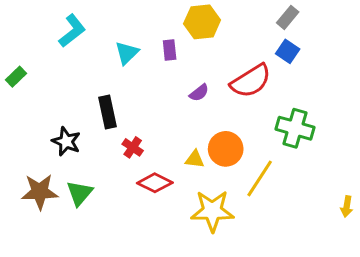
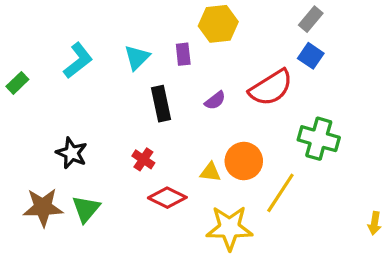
cyan L-shape: (72, 31) -> (78, 61), moved
black rectangle: (108, 112) -> (161, 104), moved

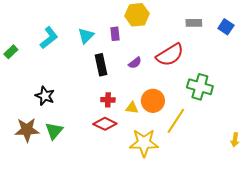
gray rectangle: (311, 19) -> (194, 23), moved, turned 49
blue square: (311, 56) -> (226, 27), moved
red cross: (143, 159) -> (108, 100), moved, turned -32

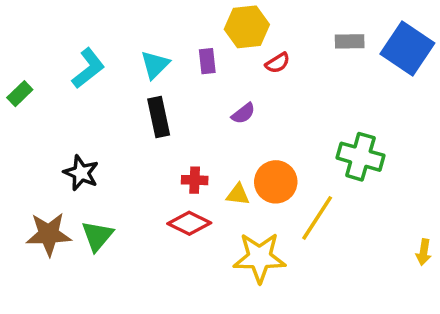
blue square: (226, 27) -> (407, 49), size x1.8
red semicircle: (170, 55) -> (278, 63), moved, size x0.5
black rectangle: (101, 65) -> (159, 117), moved

